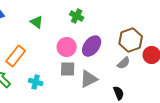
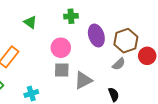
green cross: (77, 16) -> (71, 16), turned -32
purple ellipse: (92, 46) -> (96, 36), moved, turned -55
cyan cross: (36, 82) -> (31, 93), moved, turned -32

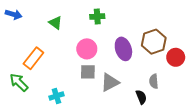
purple ellipse: (96, 36) -> (123, 49), moved
gray semicircle: (119, 64) -> (154, 81), moved, turned 128

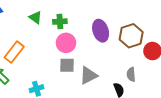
green cross: (97, 16) -> (60, 22), moved
purple ellipse: (123, 49) -> (101, 31), moved

